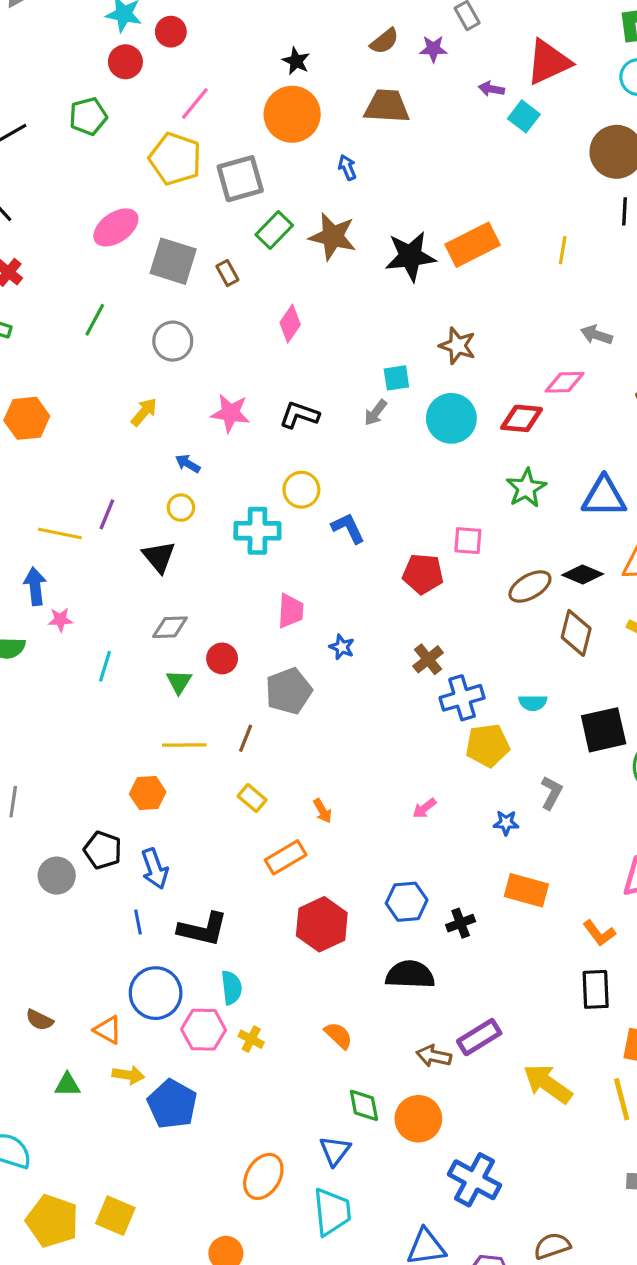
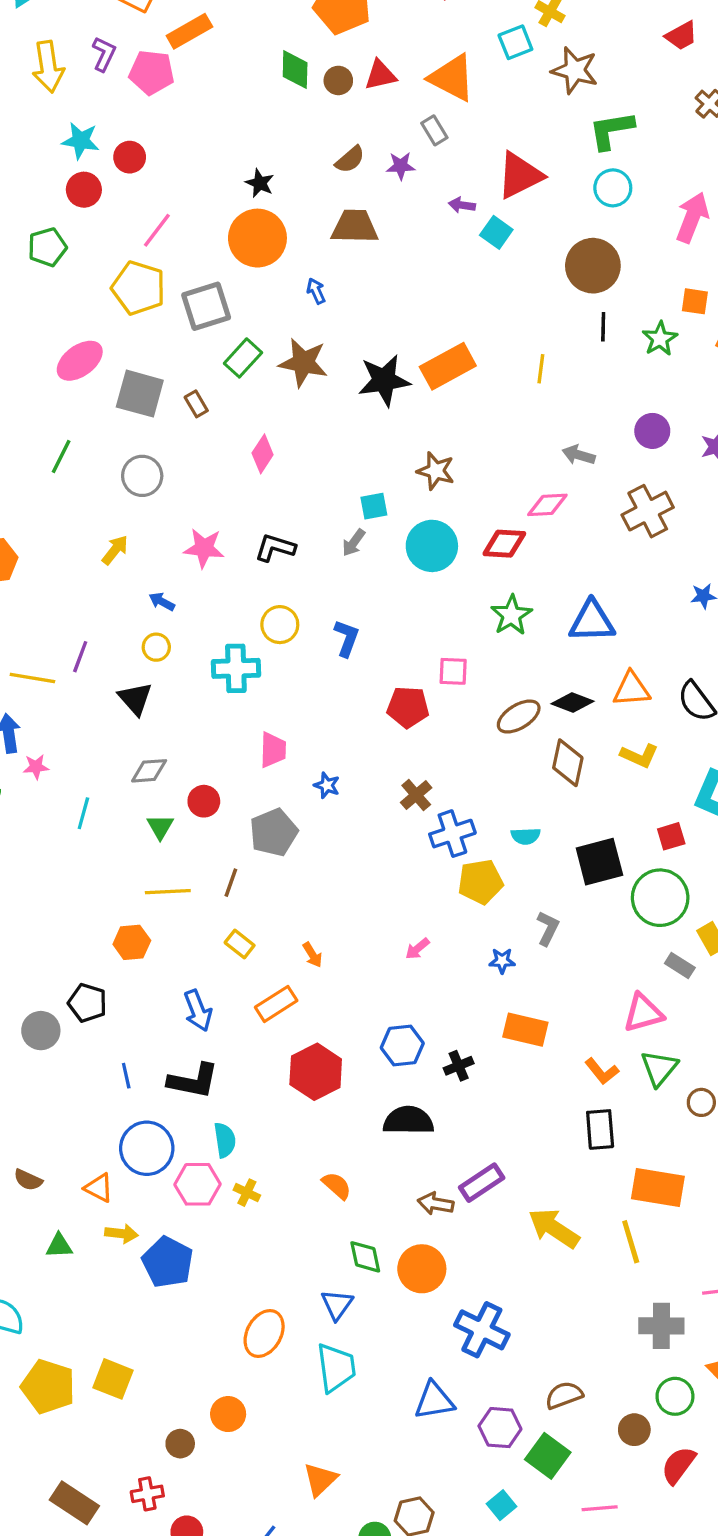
blue L-shape: (348, 528) -> (347, 638), moved, turned 48
blue arrow: (155, 869) -> (198, 1011), moved

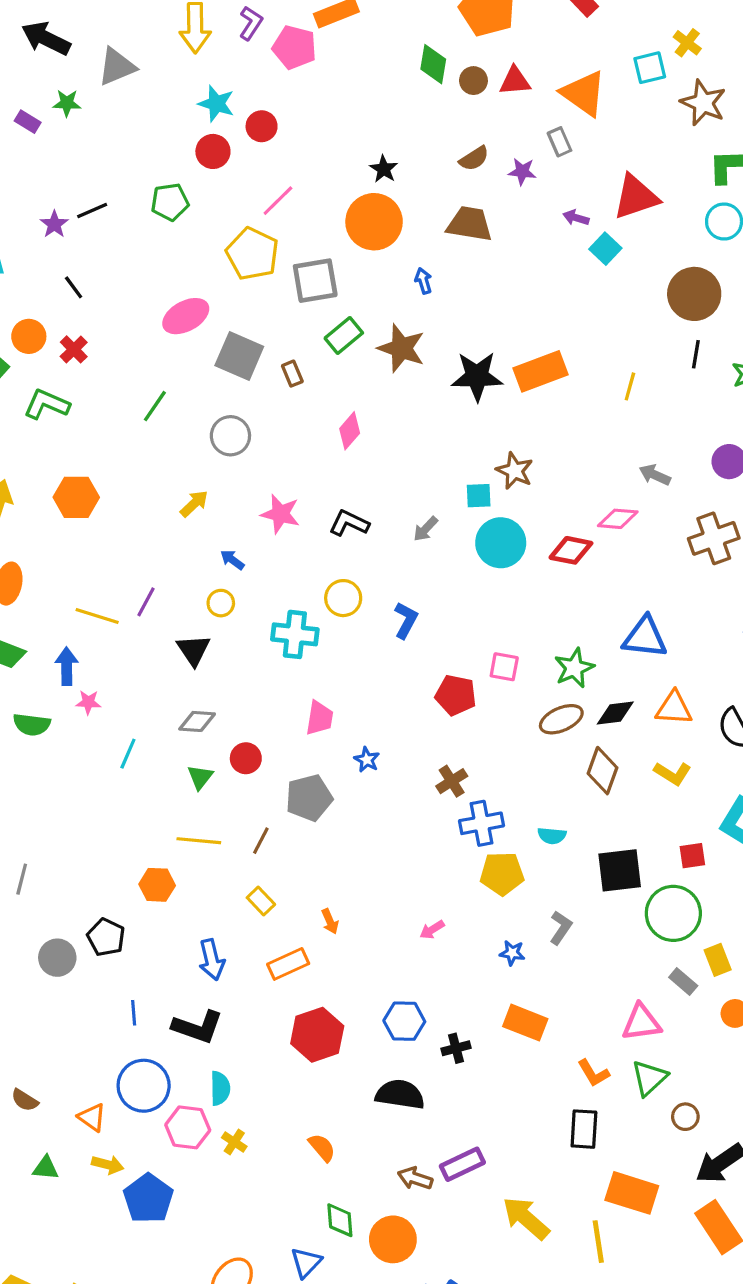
cyan square: (374, 506) -> (479, 496), moved
green star: (511, 615) -> (574, 668), moved
black diamond: (573, 702) -> (615, 713), turned -36

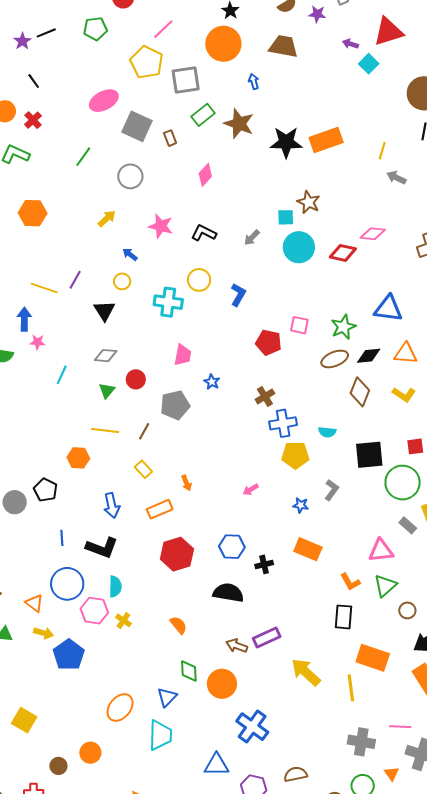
gray arrow: (655, 475) -> (396, 178), moved

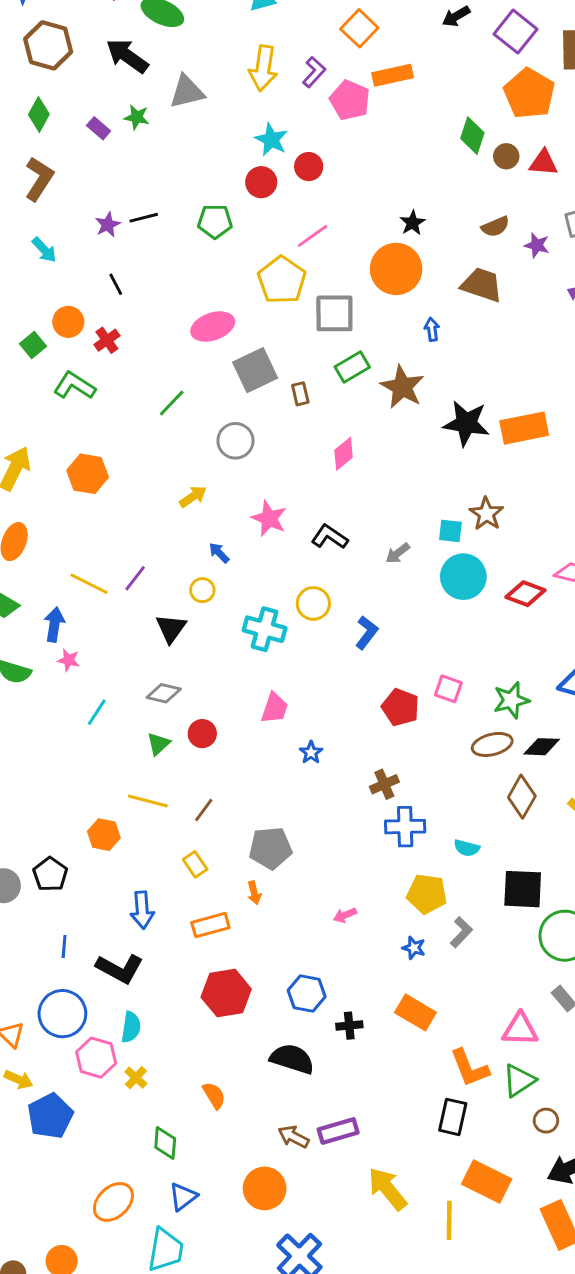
gray square: (137, 126) -> (255, 370), turned 32
gray pentagon: (175, 405) -> (270, 848), moved
yellow pentagon: (295, 455) -> (427, 894), moved
orange L-shape: (350, 582) -> (470, 1068), size x1.4
green diamond: (189, 671) -> (165, 1143), moved

